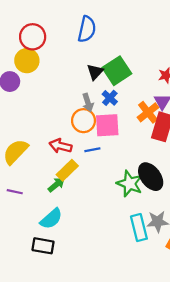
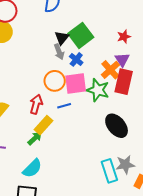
gray arrow: (88, 103) -> (59, 52), moved
red arrow: (60, 146) -> (36, 104), turned 96
green star: (130, 184) -> (98, 90), moved

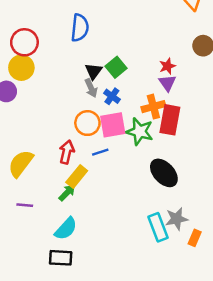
green square: (81, 35) -> (116, 67), size x0.7
purple triangle: (122, 60) -> (167, 83), moved
orange cross: (110, 70) -> (153, 107), turned 30

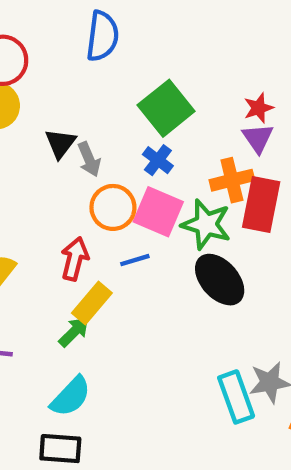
green square: (116, 67) -> (166, 108), size x1.4
black triangle: (93, 71) -> (60, 143), moved
gray arrow: (91, 88) -> (89, 159), moved
pink square: (113, 125) -> (158, 212), turned 32
black ellipse: (164, 173) -> (220, 280), moved

